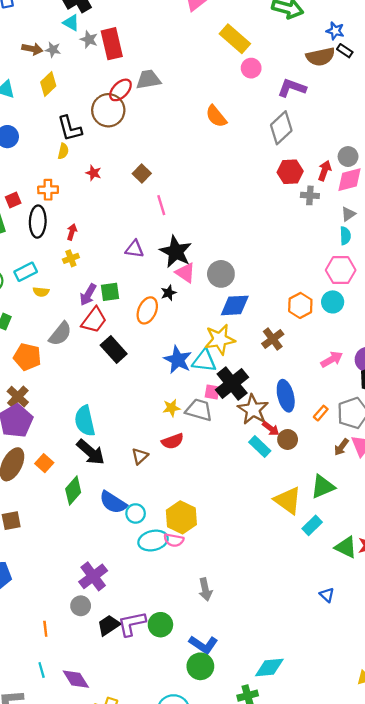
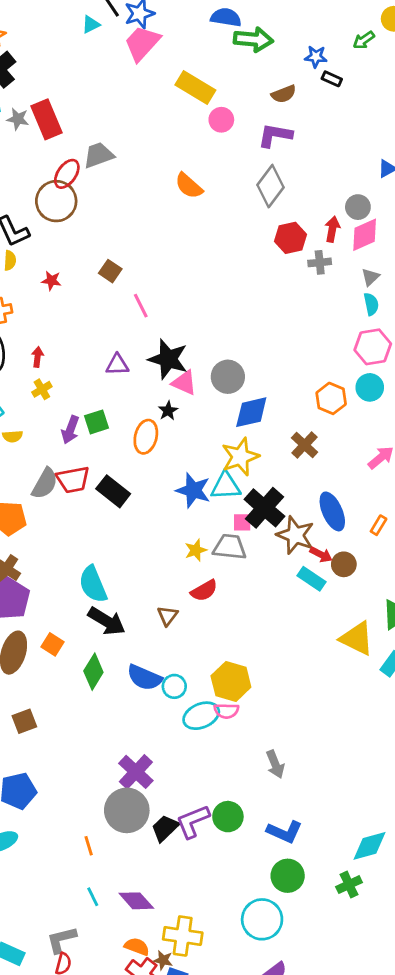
brown semicircle: (320, 57) -> (284, 94), moved, size x0.7
red trapezoid: (94, 320) -> (73, 480), moved, turned 52
gray circle: (81, 606) -> (127, 810), size x1.8
green circle: (200, 666) -> (288, 876), moved

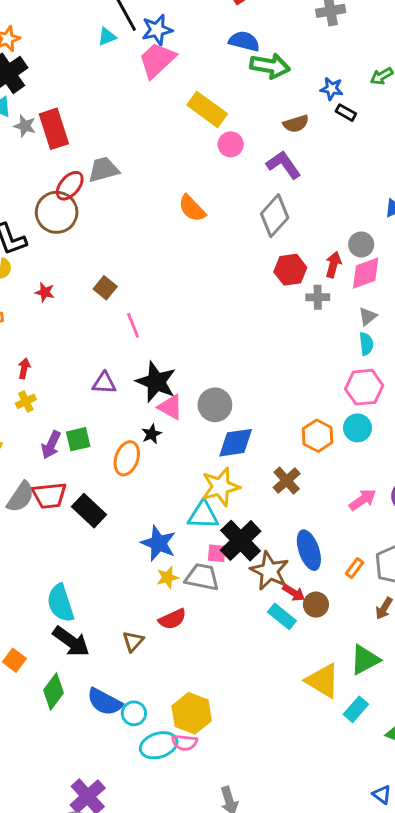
purple L-shape: (275, 135) -> (284, 165), turned 40
blue star: (193, 490) -> (158, 543), moved

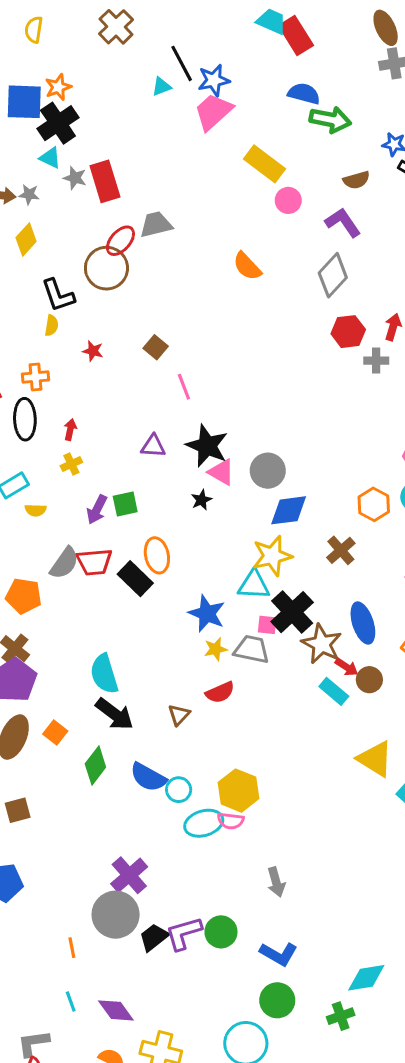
orange ellipse: (127, 458) -> (157, 555), moved, turned -32

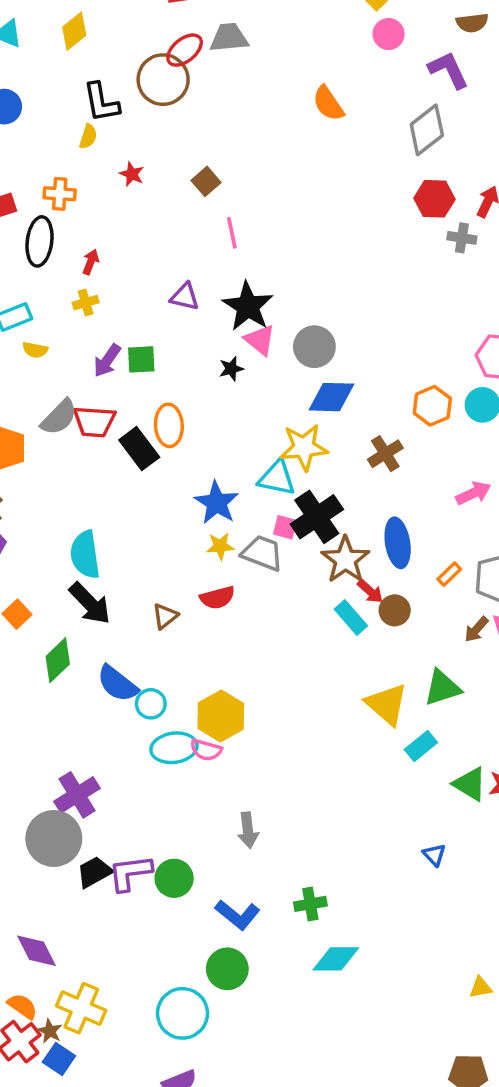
green cross: (341, 1016) -> (310, 904), moved

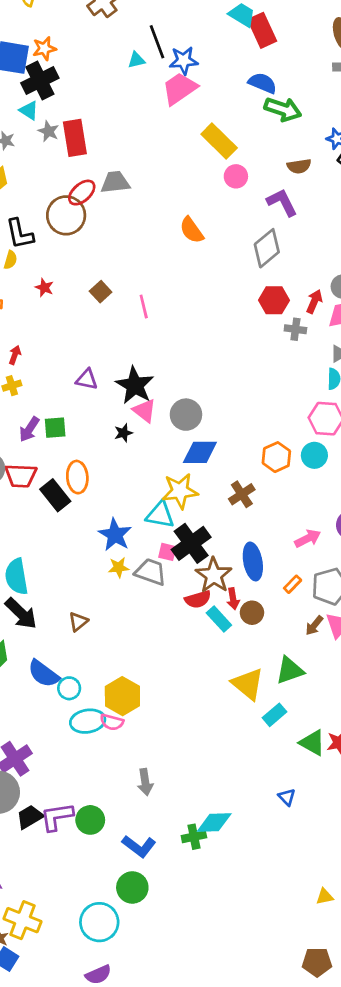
pink line: (232, 233) -> (144, 307), moved
pink arrow: (473, 493) -> (308, 538), moved
red arrow: (370, 591) -> (233, 599), turned 40
red semicircle: (217, 598) -> (198, 599), moved
cyan diamond: (336, 959) -> (214, 822), moved

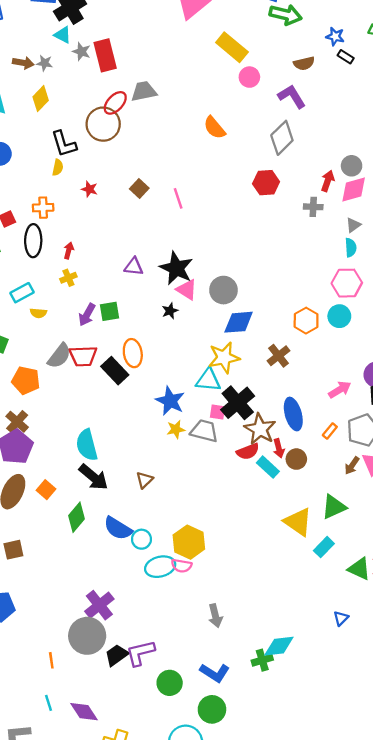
red hexagon: (274, 300) -> (266, 183), moved
blue triangle: (287, 797) -> (341, 618), turned 35
green circle: (90, 820) -> (170, 683), moved

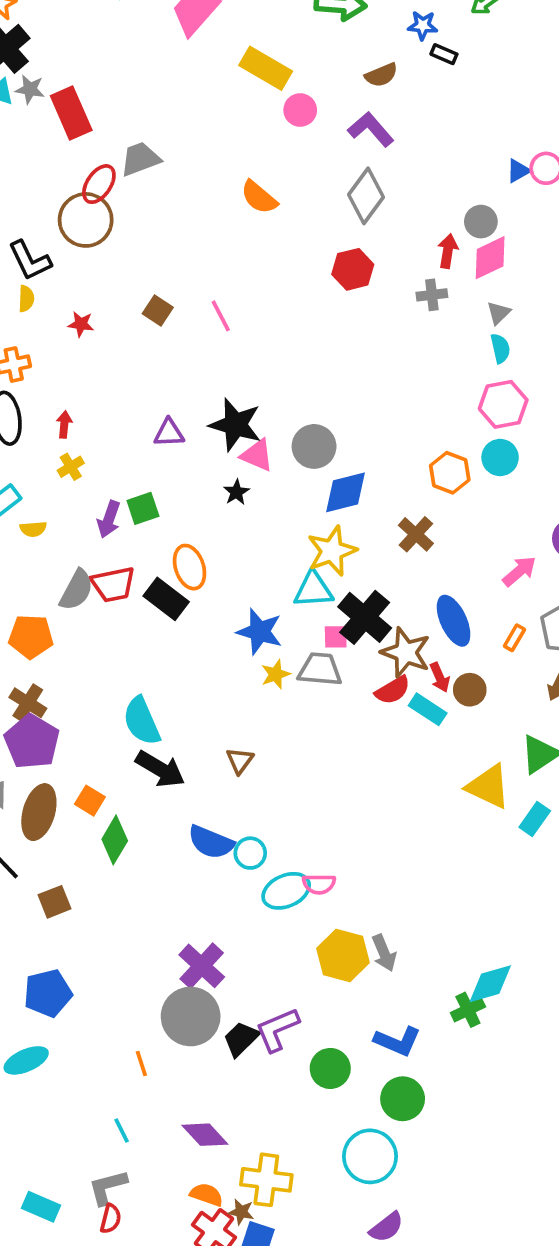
gray star: (81, 52) -> (30, 89), moved
green diamond: (77, 517) -> (115, 840), moved
yellow hexagon: (189, 542) -> (343, 956), moved
cyan line: (49, 703) -> (122, 1130), moved

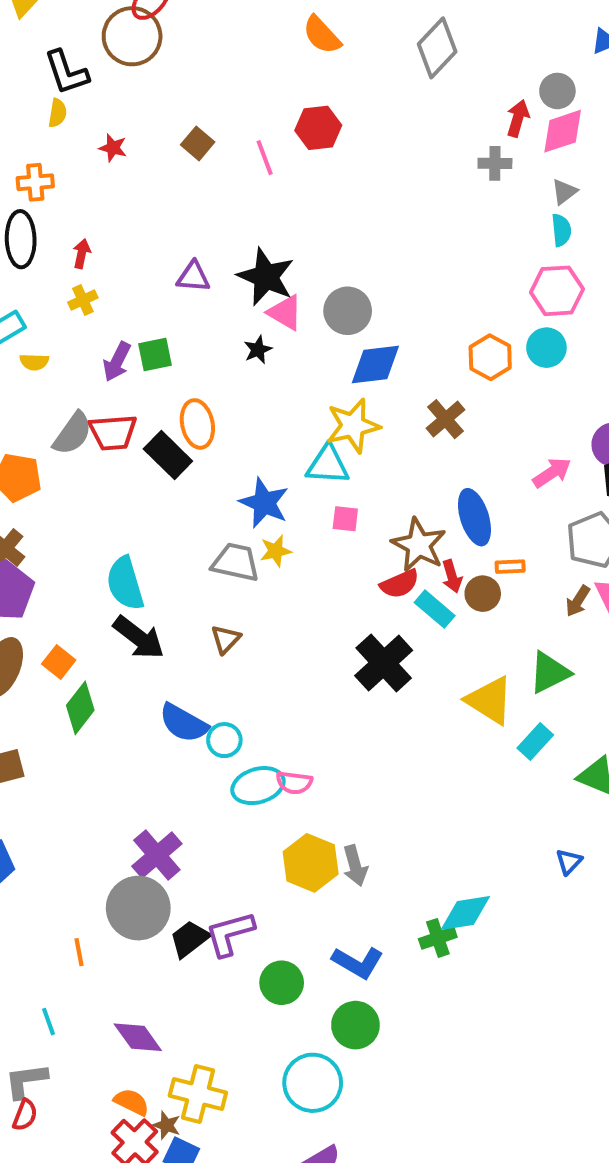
red hexagon: (353, 269) -> (318, 128), moved
black cross: (365, 617) -> (384, 663), moved
orange rectangle: (514, 638) -> (510, 567), moved, turned 50
gray trapezoid: (320, 669) -> (236, 562), moved

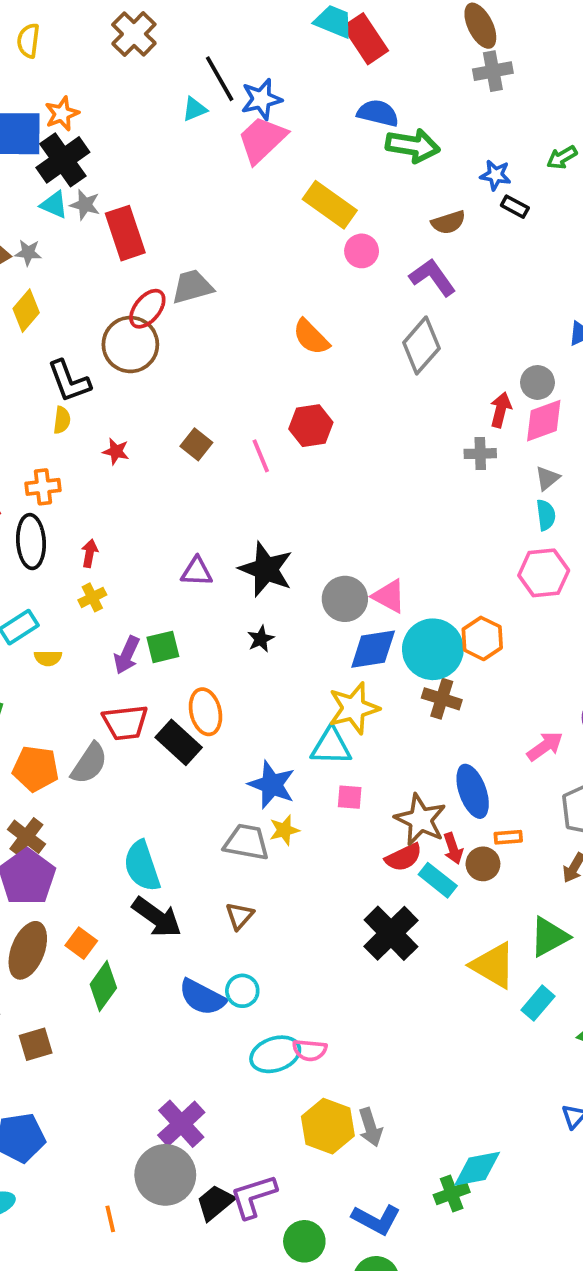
pink triangle: (285, 313) -> (389, 596), moved
cyan circle: (546, 348) -> (433, 649), moved, size x1.6
brown cross: (446, 419) -> (442, 699), turned -30
gray semicircle: (73, 434) -> (89, 763), moved
cyan circle: (224, 740) -> (242, 991), moved

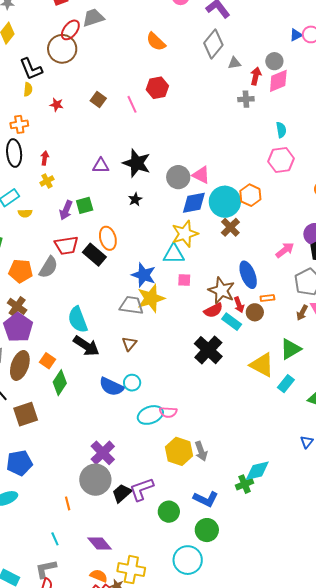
gray triangle: (547, 478) -> (234, 63), moved, turned 32
brown cross: (442, 699) -> (230, 227), turned 30
yellow star: (284, 830) -> (151, 298), size x1.8
brown square: (36, 1044) -> (26, 414), size x1.4

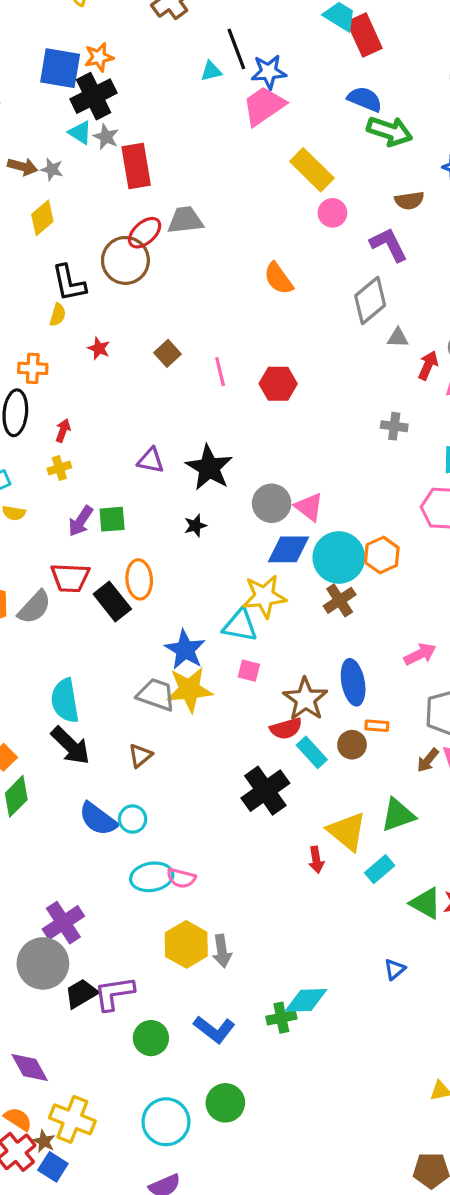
red hexagon: (157, 88) -> (278, 384), moved
gray cross: (246, 99) -> (394, 426), moved
red arrow: (239, 305) -> (316, 860), moved
green circle: (207, 530) -> (225, 1103), moved

